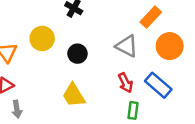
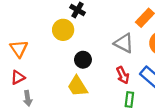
yellow circle: (42, 38) -> (63, 30), moved
black circle: (77, 54) -> (83, 60), moved

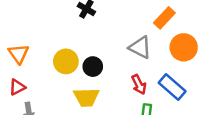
yellow circle: (63, 30) -> (66, 61), moved
yellow trapezoid: (77, 86) -> (86, 97), turned -60

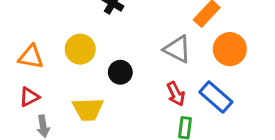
orange triangle: (19, 54) -> (31, 57), turned -45
yellow circle: (66, 61) -> (80, 49), moved
yellow trapezoid: (86, 97) -> (88, 109), moved

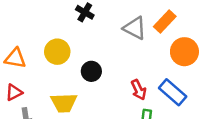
gray triangle: (177, 49) -> (135, 28), moved

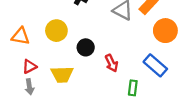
red arrow: (139, 90) -> (111, 63), moved
red triangle: (14, 92) -> (29, 67), moved

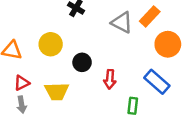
red arrow: (111, 63) -> (110, 79), turned 30

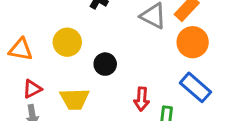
orange circle: (168, 44) -> (193, 42), moved
red arrow: (110, 79) -> (142, 99), moved

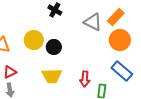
black circle: (105, 64) -> (54, 47), moved
yellow trapezoid: (75, 99) -> (52, 76), moved

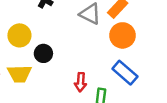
black circle: (54, 47) -> (43, 53), moved
yellow trapezoid: (52, 76) -> (19, 74), moved

